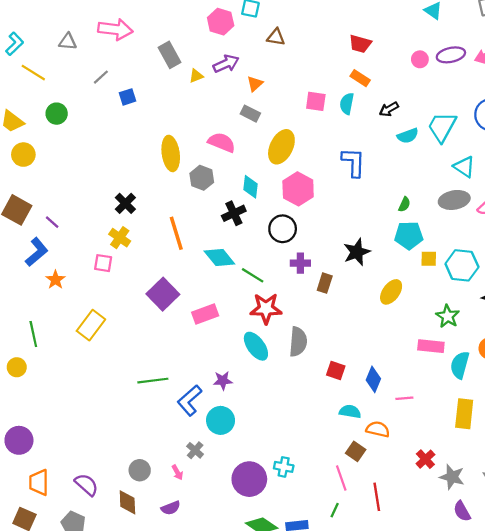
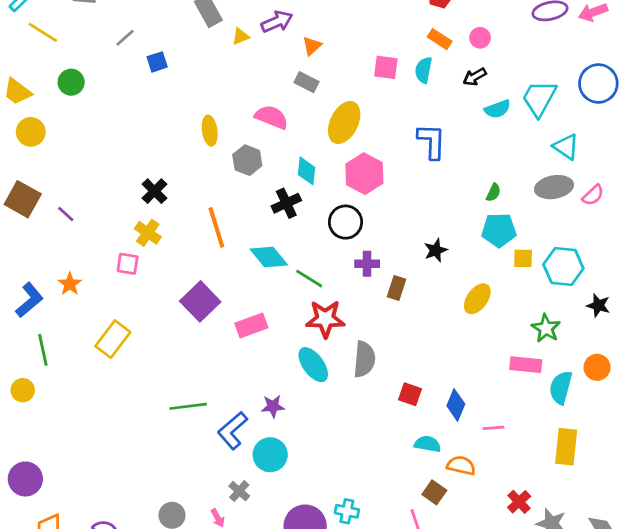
pink circle: (420, 59) -> (480, 38), moved
yellow ellipse: (171, 153) -> (210, 131), size x0.7
blue L-shape: (37, 252) -> (29, 300), moved
black star: (357, 252) -> (436, 250), size x0.7

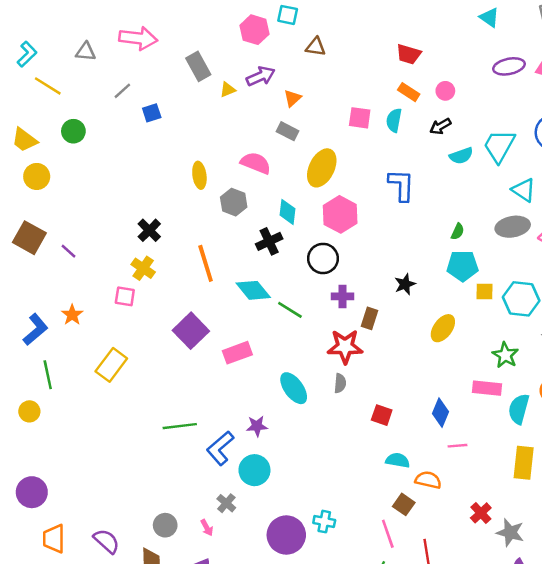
red star: (325, 319) -> (345, 347), moved
gray semicircle: (364, 359) -> (340, 383), size x0.6
blue diamond: (456, 405) -> (440, 413), moved

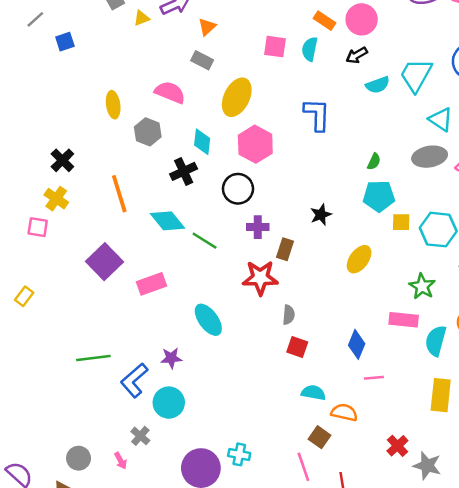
pink circle: (445, 91) -> (362, 19), size x1.6
yellow rectangle: (111, 365) -> (24, 296), size x0.6
gray semicircle: (340, 383) -> (289, 315), moved

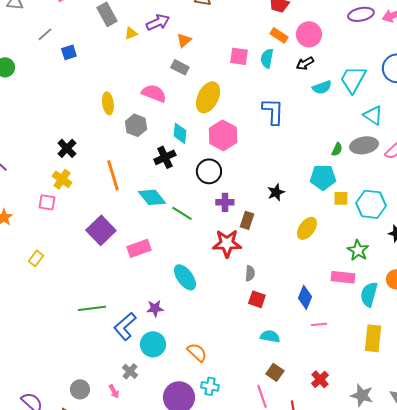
green semicircle: (374, 162) -> (337, 149), moved
orange semicircle: (344, 412) -> (197, 352), moved, turned 30
red cross: (397, 446) -> (320, 379), moved

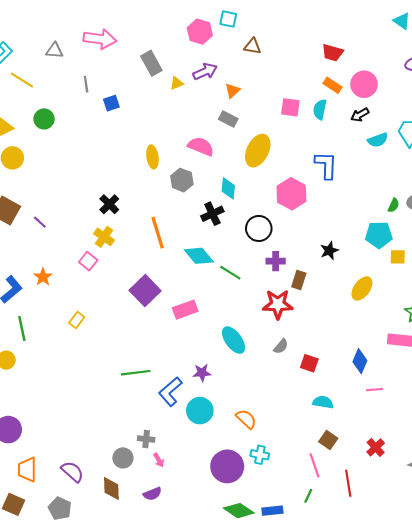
gray line: (45, 34) -> (86, 84), turned -56
pink hexagon: (223, 135) -> (291, 194), moved
pink square: (47, 202) -> (88, 261), turned 30
gray semicircle: (250, 273) -> (281, 346), moved, turned 35
gray cross: (130, 371) -> (146, 439), moved, turned -35

